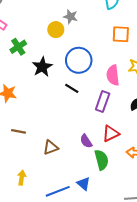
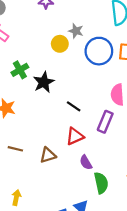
green cross: (18, 47) -> (20, 70), moved
blue circle: (79, 60) -> (99, 51), moved
red triangle: (111, 134) -> (75, 136), moved
brown triangle: (51, 148) -> (48, 155), moved

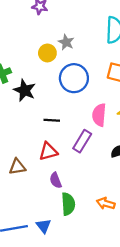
blue circle: (99, 51) -> (74, 78), moved
black star: (44, 82) -> (25, 90), turned -30
black line: (74, 106) -> (52, 120), turned -40

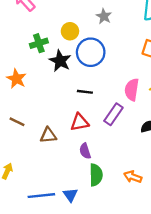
yellow circle: (47, 53) -> (70, 31), moved
blue circle: (74, 78) -> (91, 52), moved

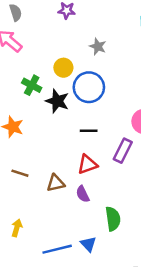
green cross: (39, 43) -> (32, 85), turned -36
purple semicircle: (85, 151) -> (83, 194), moved

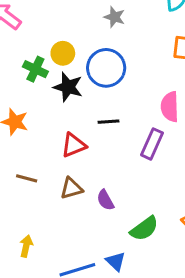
yellow circle: (63, 68) -> (63, 53), moved
red triangle: (87, 164) -> (74, 145), moved
green semicircle: (113, 219) -> (144, 229), turned 65

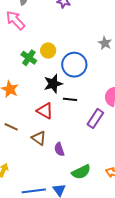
gray star: (114, 17) -> (105, 43), moved
black star: (68, 87) -> (53, 84), moved, turned 30
red triangle: (74, 145) -> (45, 111), turned 42
brown triangle: (71, 188) -> (39, 138), turned 42

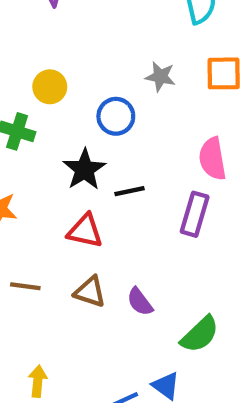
gray star: (105, 43) -> (160, 77), moved
yellow circle: (48, 51) -> (50, 87), moved
blue circle: (74, 65) -> (116, 116), size x0.7

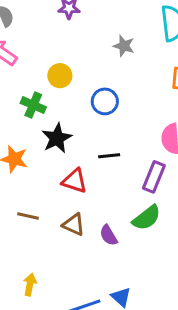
gray star: (160, 77) -> (124, 46), moved
black star: (84, 169) -> (57, 138), moved
green semicircle: (200, 334) -> (147, 218), moved

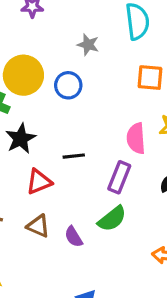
yellow circle: (60, 76) -> (23, 75), size x1.6
blue circle: (105, 101) -> (68, 85), moved
red triangle: (75, 181) -> (39, 182), turned -40

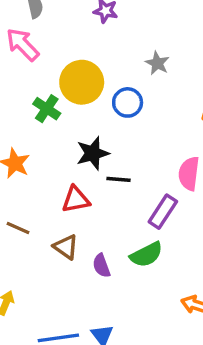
black star: (21, 139) -> (93, 153), moved

